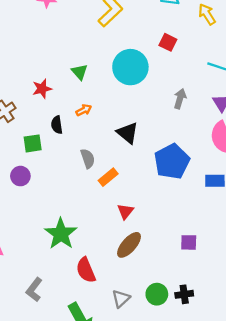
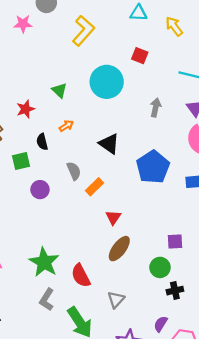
purple circle: (20, 176) -> (40, 190), moved
green star: (61, 234) -> (44, 262), moved
gray L-shape: (34, 290) -> (47, 300), moved
green circle: (157, 294) -> (160, 267), moved

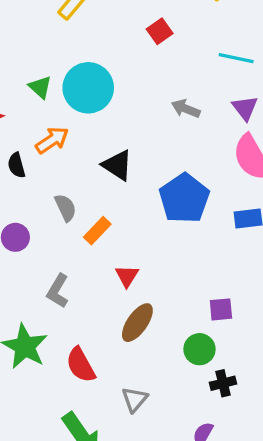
red square: (140, 56) -> (160, 31), turned 35
cyan circle: (107, 82) -> (88, 88), moved
gray arrow: (156, 107) -> (186, 109), turned -78
orange arrow: (66, 126) -> (52, 140), size x1.5
gray L-shape: (47, 300) -> (58, 291), moved

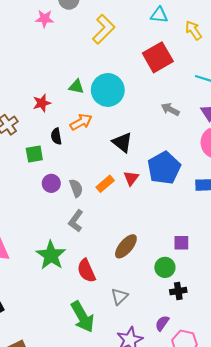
red square: (160, 31) -> (158, 57), size x1.8
green triangle: (40, 87) -> (76, 87), turned -35
gray semicircle: (65, 208) -> (76, 188), moved
red triangle: (127, 276) -> (131, 178), moved

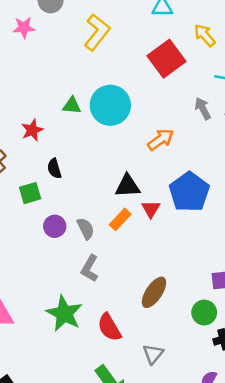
yellow arrow: (193, 30) -> (205, 35), moved
gray arrow: (170, 109) -> (203, 108), moved, turned 42
orange arrow: (81, 122) -> (161, 140), moved
black triangle: (122, 142) -> (128, 186), moved, turned -35

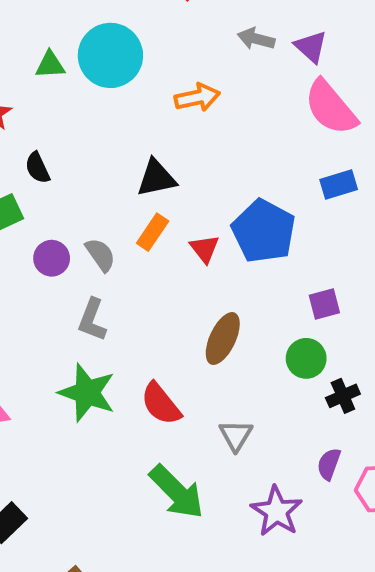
gray arrow: (203, 108) -> (256, 39), turned -40
orange arrow: (161, 140) -> (197, 97), turned 32
blue pentagon: (189, 192) -> (264, 231), moved
red triangle: (151, 209) -> (205, 249), moved
gray L-shape: (90, 268) -> (92, 320), moved

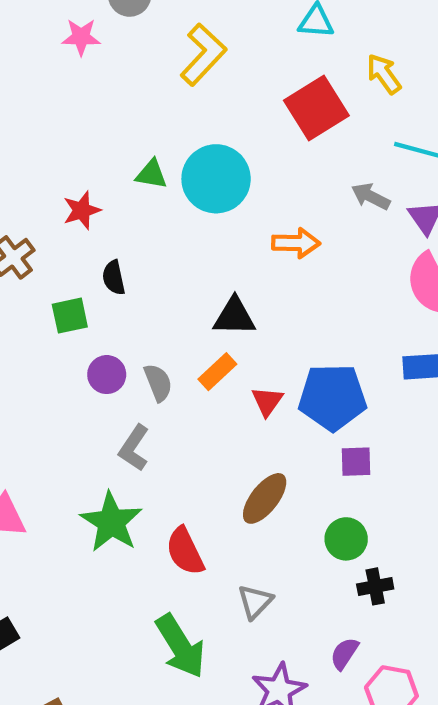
blue pentagon: (264, 231) -> (332, 397), turned 30
purple square: (324, 304) -> (356, 462), moved

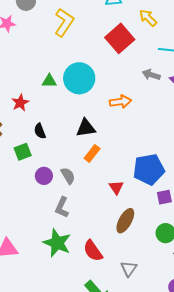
black triangle: (234, 317) -> (86, 128), moved
orange rectangle: (217, 372) -> (92, 153), moved
red triangle: (267, 401) -> (116, 187), moved

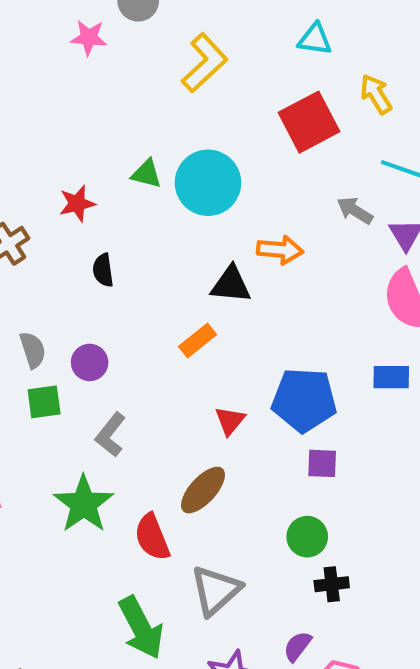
black triangle: (86, 128) -> (231, 285), moved
green square: (23, 152) -> (44, 402), moved
gray semicircle: (68, 176) -> (33, 350), moved
brown ellipse: (125, 221) -> (203, 490), moved
gray triangle: (129, 269) -> (216, 590), size x1.5

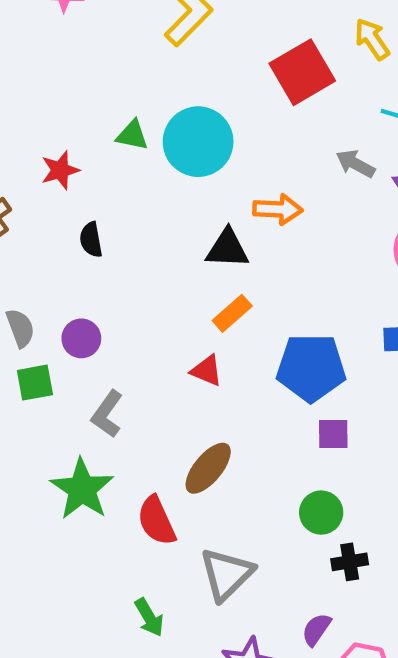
orange rectangle: (198, 340) -> (232, 313), moved
red triangle: (230, 421) -> (207, 371), moved, turned -44
green arrow: (141, 628) -> (149, 617), size x0.6

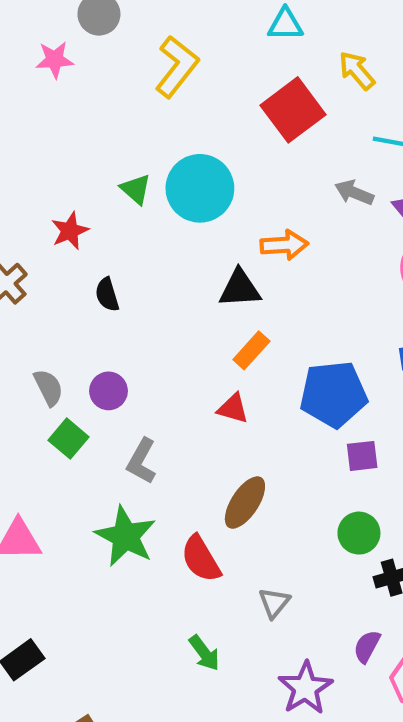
green triangle: (132, 135) -> (136, 189), turned 36
green square: (35, 383) -> (68, 439), turned -33
gray triangle: (227, 574) -> (274, 603), size x0.6

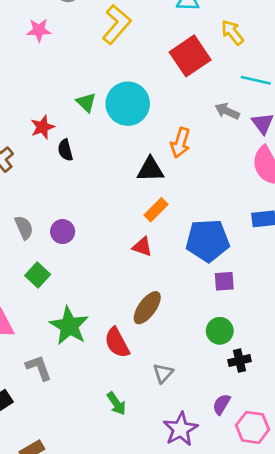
pink star: (55, 60) -> (39, 30), moved
orange arrow: (284, 245) -> (180, 143), turned 108
black semicircle: (107, 295) -> (65, 150), moved
green square: (68, 439) -> (38, 275), moved
gray L-shape: (142, 461) -> (39, 368), moved, turned 128

